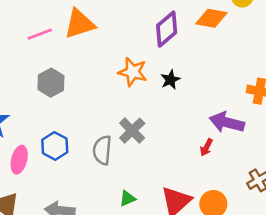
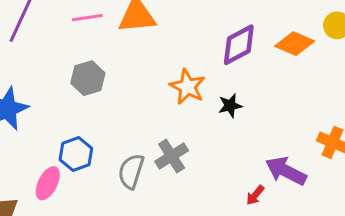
pink ellipse: (19, 160) -> (48, 183), moved

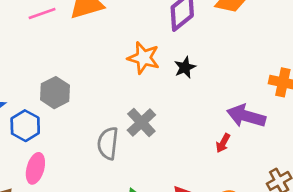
gray hexagon: (88, 78) -> (55, 93), moved
blue hexagon: (76, 154) -> (25, 126), moved

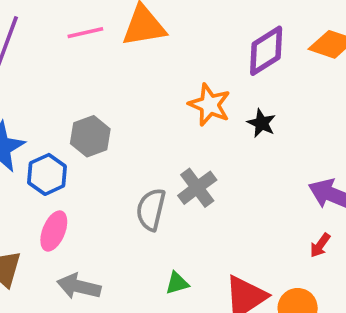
black star: (185, 67) -> (261, 123), turned -30
red arrow: (223, 143) -> (320, 245), moved

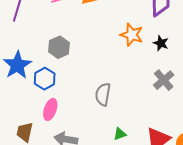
gray hexagon: (90, 136) -> (59, 47), moved
gray cross: (197, 188) -> (164, 80), moved

